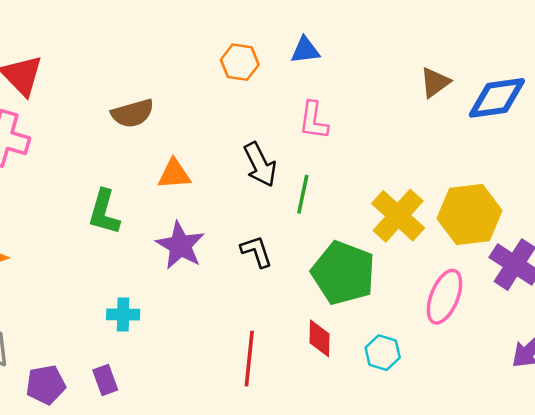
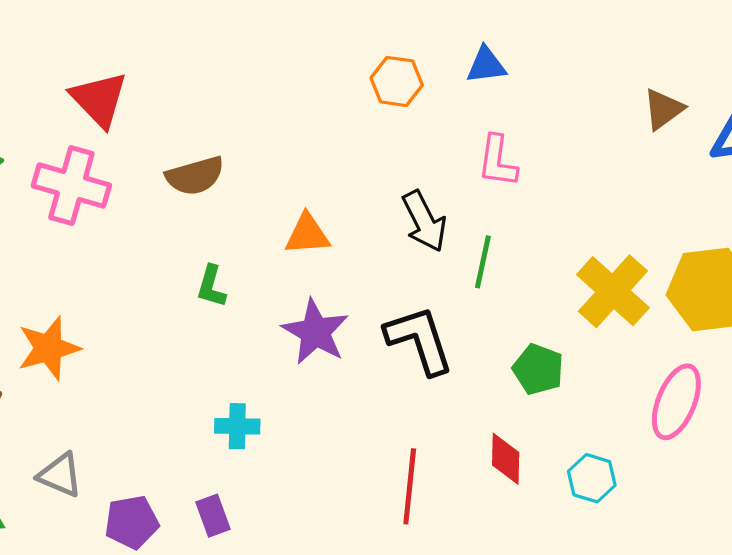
brown semicircle: (133, 113) -> (195, 176), moved
green L-shape: (104, 212) -> (211, 286), size x0.7
black L-shape: (256, 251) -> (419, 340), size x1.6
green pentagon: (343, 273) -> (538, 369), size x0.6

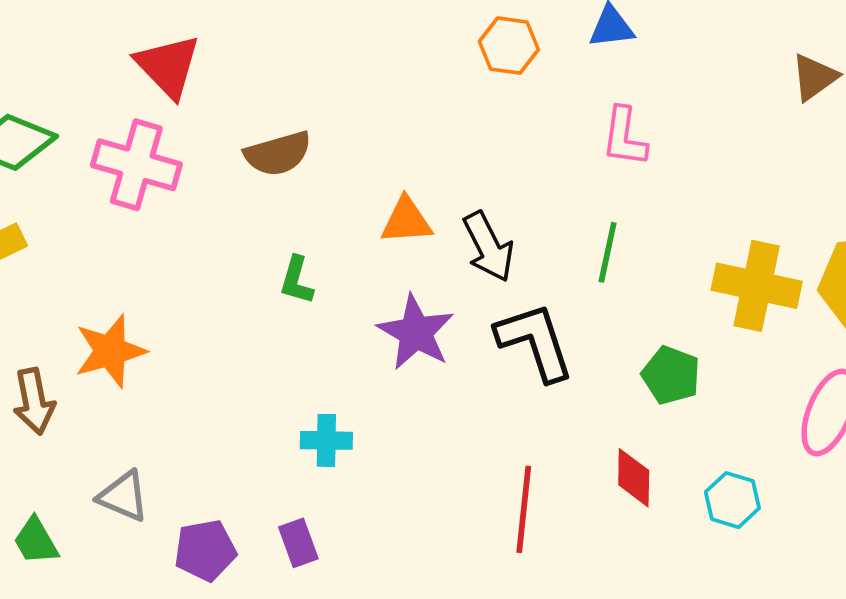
black arrow: (424, 221) -> (488, 247), moved
yellow cross: (613, 291) -> (757, 286), turned -30

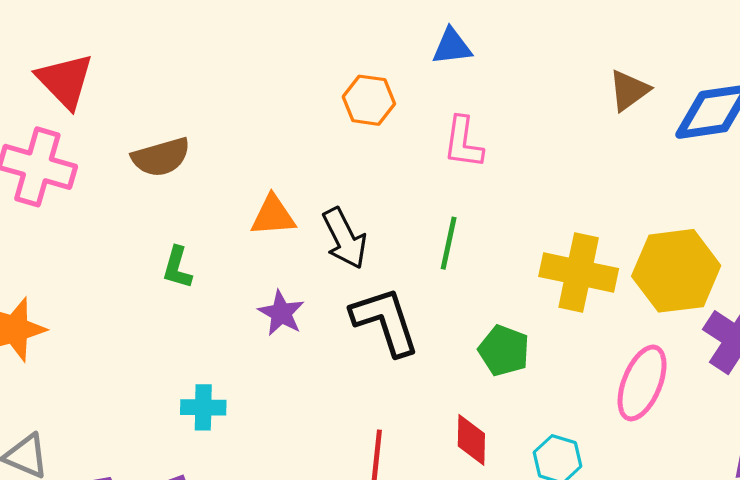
orange hexagon: (509, 46) -> (369, 100), moved
purple star: (416, 332) -> (281, 313), size x0.7

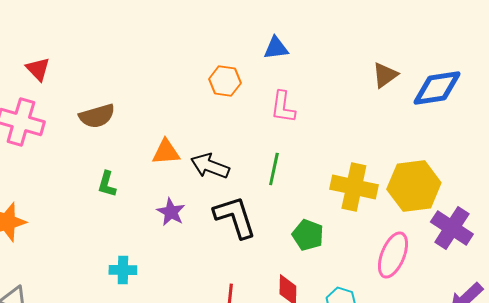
red triangle: (65, 81) -> (38, 69), size x0.7
black arrow: (345, 238) -> (210, 166), turned 138

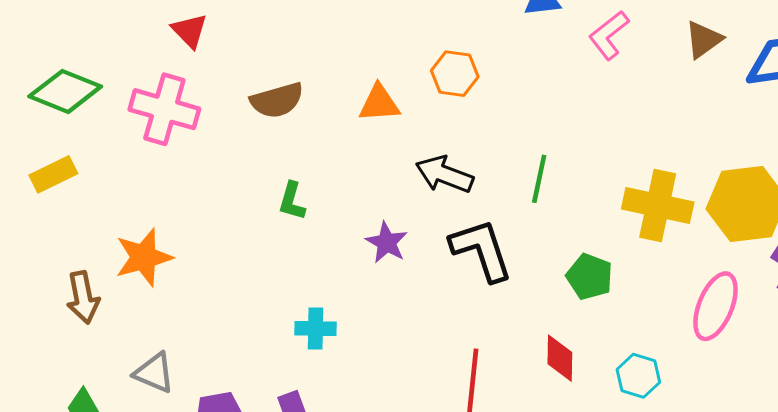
orange hexagon: (225, 81) -> (455, 74), moved
pink L-shape: (283, 107) -> (609, 35), moved, turned 44
orange triangle: (166, 152) -> (379, 103), moved

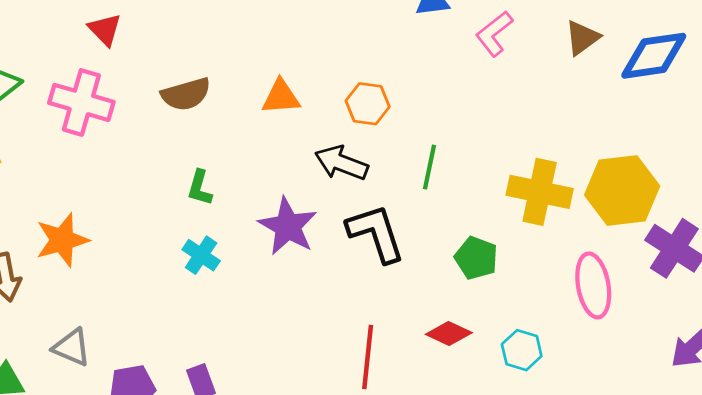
orange hexagon: (455, 74) -> (368, 104), moved
purple star: (387, 243) -> (288, 226), size x1.5
pink ellipse: (715, 306) -> (593, 285), turned -32
cyan cross: (316, 328) -> (201, 255), moved, turned 33
red diamond: (560, 358) -> (449, 334), turned -66

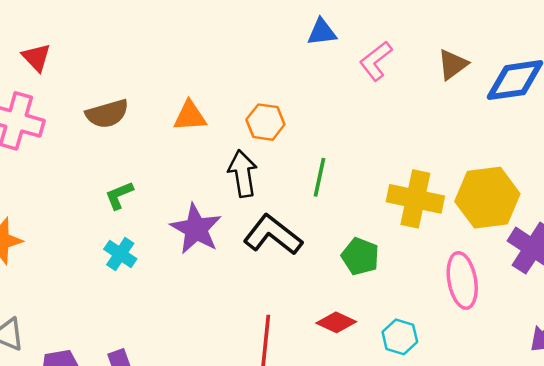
black arrow: (341, 163) -> (243, 174), turned 60
green L-shape: (200, 188) -> (119, 195), turned 52
black L-shape: (376, 233) -> (273, 235), turned -34

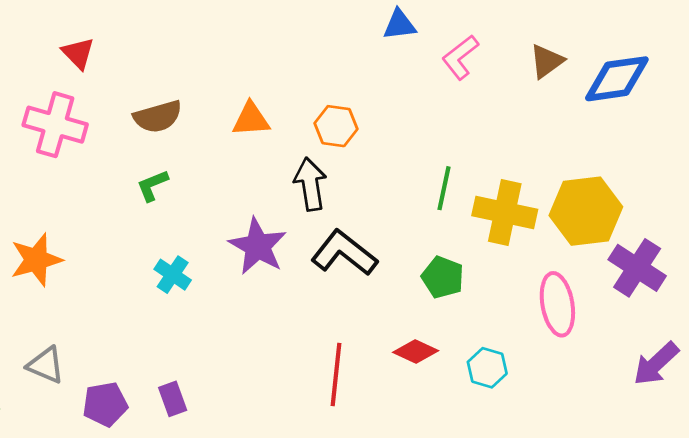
green line: (319, 177) -> (444, 188), moved
green L-shape: (119, 195) -> (152, 185), moved

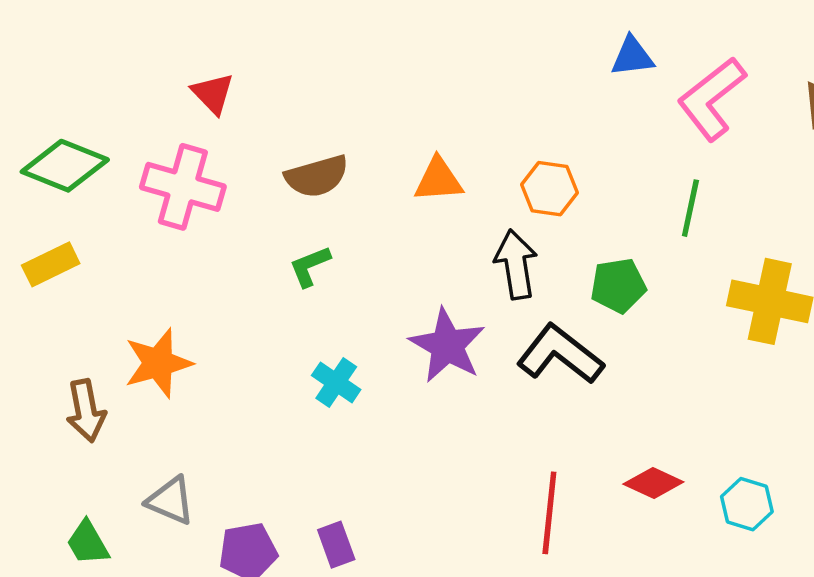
pink L-shape: (460, 57) -> (712, 99), size x1.4
green line: (444, 188) -> (690, 208), moved
green pentagon: (443, 277) -> (618, 286), moved, turned -30

